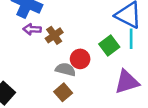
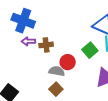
brown cross: (54, 35) -> (46, 45), turned 32

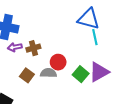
green square: (90, 50) -> (81, 74), moved
brown square: (56, 89) -> (27, 75), moved

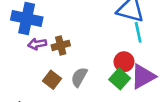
red circle: (58, 62) -> (124, 62), moved
gray semicircle: (48, 73) -> (79, 77), turned -63

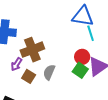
purple arrow: (37, 44) -> (16, 64), moved, turned -40
brown cross: (61, 45) -> (32, 50), size x1.6

